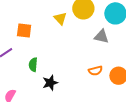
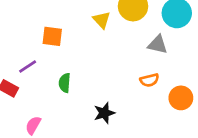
orange semicircle: (95, 71) -> (149, 80), moved
black star: (50, 83) -> (104, 113), moved

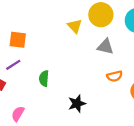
orange square: (52, 36) -> (18, 40), moved
gray triangle: (158, 45) -> (105, 47), moved

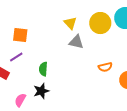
yellow circle: (101, 15) -> (100, 23), moved
gray triangle: (105, 47) -> (76, 42), moved
black star: (77, 104) -> (41, 91), moved

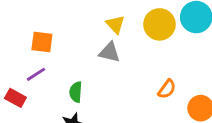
gray triangle: (76, 42) -> (110, 52), moved
orange semicircle: (105, 67) -> (167, 89), turned -40

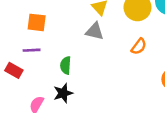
purple line: (36, 74) -> (32, 50), turned 30
orange semicircle: (167, 89) -> (139, 46), moved

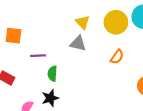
orange square: (37, 22) -> (13, 36), moved
purple line: (32, 50) -> (38, 56), moved

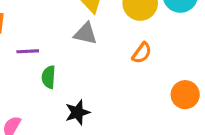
black star: (50, 98) -> (77, 112), moved

